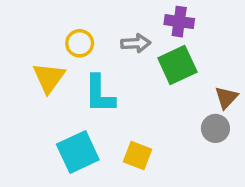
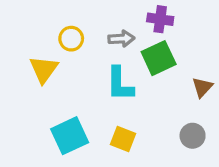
cyan L-shape: (100, 94) -> (120, 84), moved
gray circle: (215, 128) -> (193, 136), moved

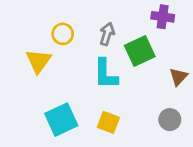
purple cross: (160, 19) -> (163, 17), moved
gray arrow: (121, 39) -> (107, 34), turned -70

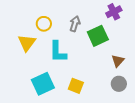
purple cross: (163, 17) -> (114, 12), turned -35
cyan L-shape: (106, 74) -> (58, 52), moved
brown triangle: (178, 77) -> (118, 61), moved

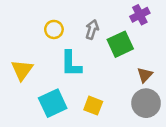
yellow triangle: (27, 43) -> (22, 70), moved
gray circle: (119, 84) -> (146, 103), size x1.5

